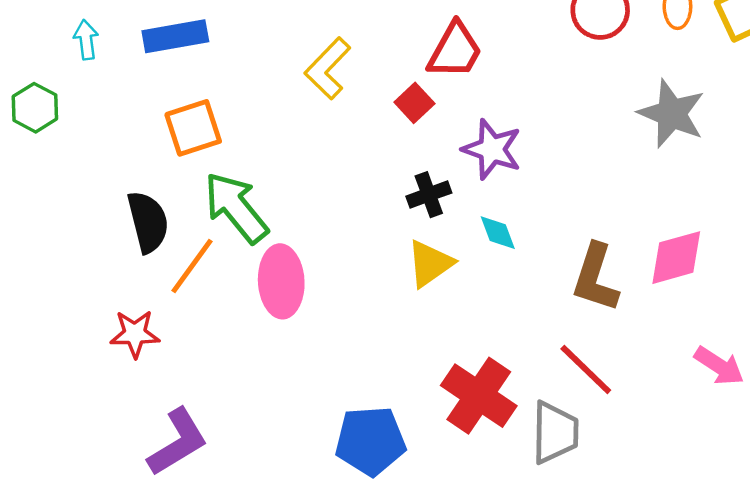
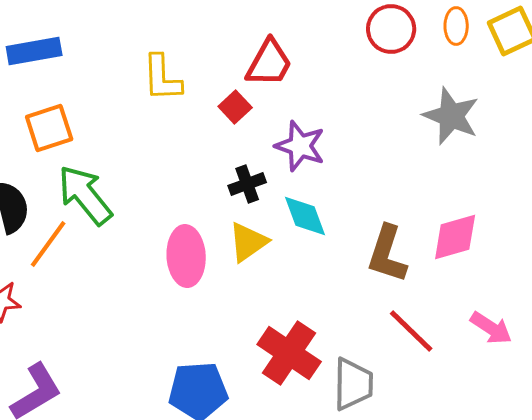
yellow L-shape: (328, 68) -> (162, 78), turned -46
cyan diamond: (498, 233) -> (305, 216), size x1.4
pink ellipse: (281, 281) -> (186, 256), moved
red line: (586, 369) -> (411, 331), moved

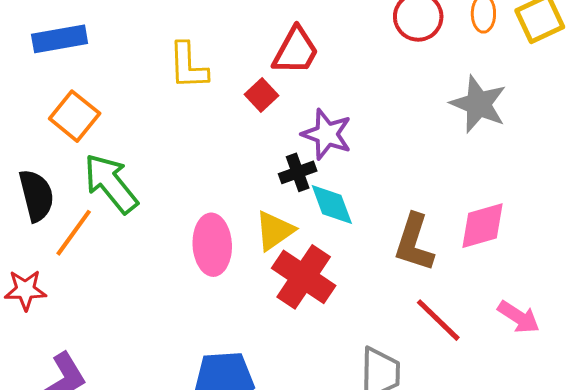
orange square: (49, 128) -> (75, 116), turned -33
black cross: (247, 184) -> (298, 172), moved
red cross: (289, 353) -> (304, 277), moved

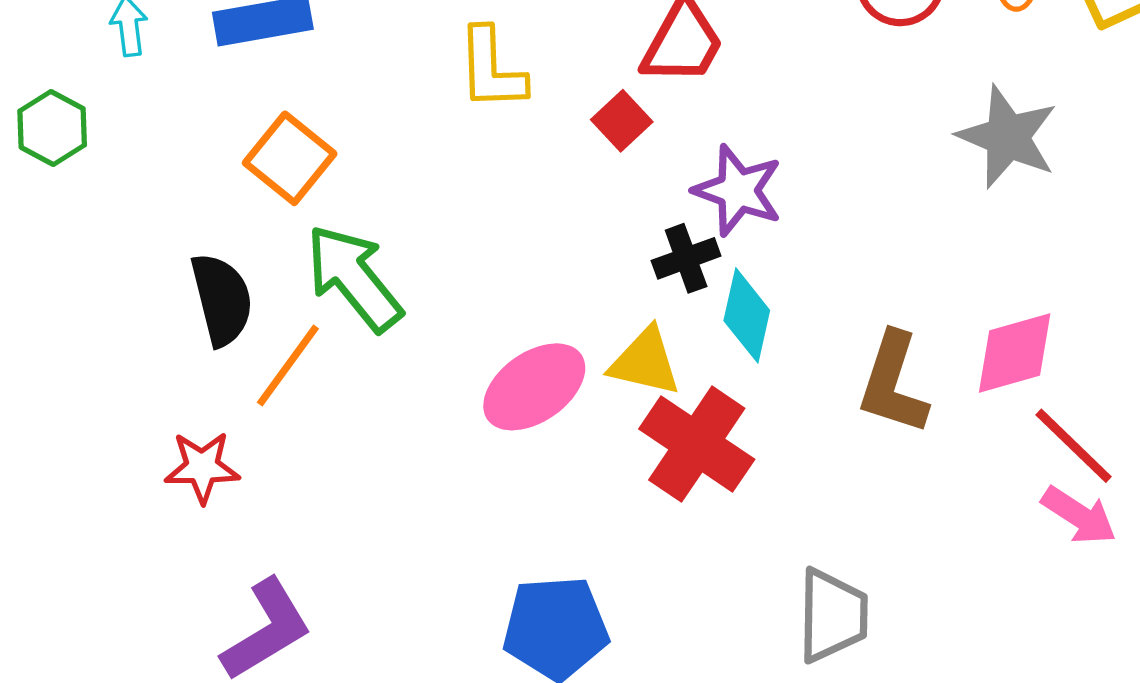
cyan diamond: (332, 205) -> (747, 315), turned 33
yellow triangle: (275, 231) -> (645, 362), turned 48
pink ellipse: (212, 245) -> (534, 387), turned 58
red line: (438, 320) -> (1074, 446), moved

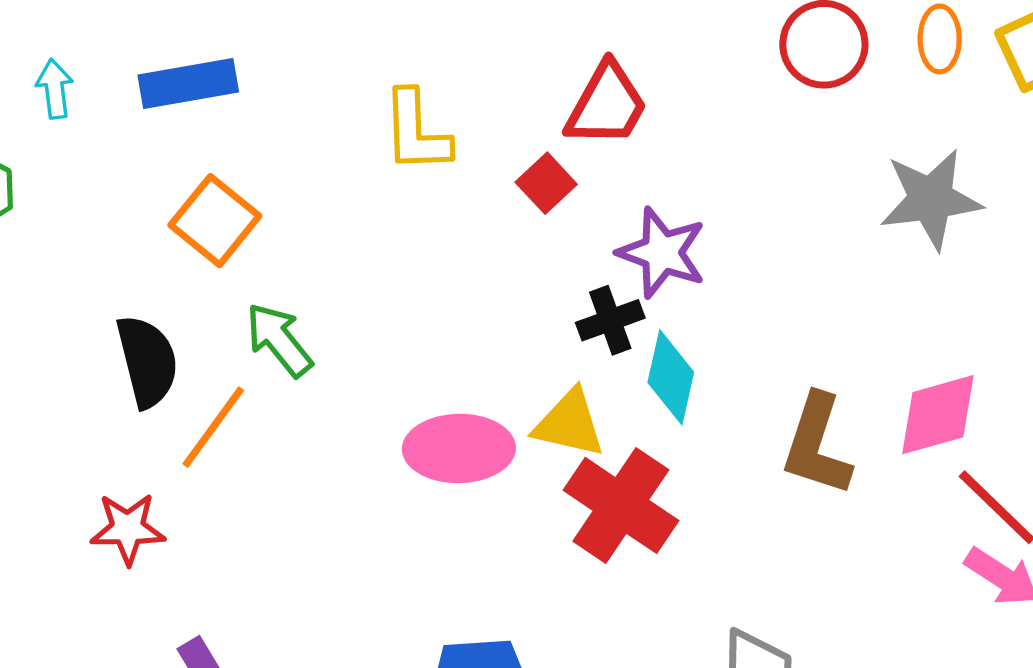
gray star: (1007, 137) -> (931, 199), turned -30
green arrow: (354, 278) -> (279, 340), size x0.7
pink ellipse: (534, 387) -> (459, 448), turned 34

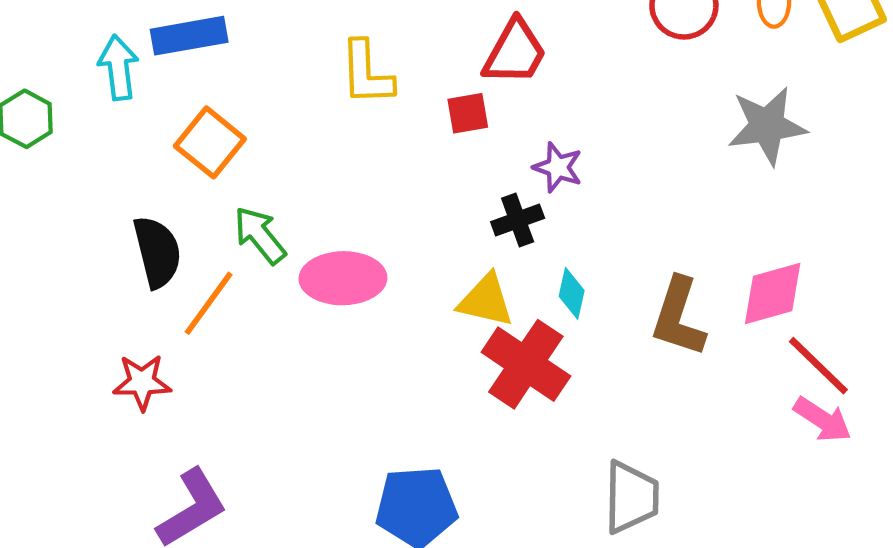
cyan arrow: (55, 89) -> (118, 68), moved, size x1.4
red square: (546, 183) -> (468, 113), turned 33
purple star: (662, 253) -> (558, 167), size x0.7
cyan diamond: (671, 377) -> (572, 293), moved, size x0.7
pink ellipse: (459, 448) -> (343, 278), moved

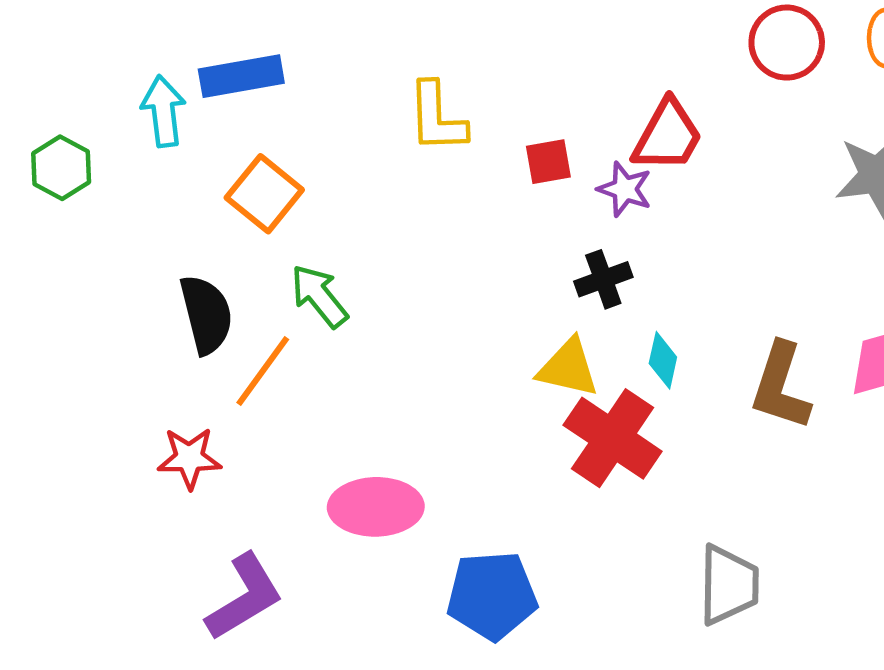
red trapezoid: (515, 52) -> (668, 136), moved
purple star: (558, 167) -> (625, 189), moved
pink ellipse: (343, 278) -> (376, 507), moved

